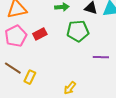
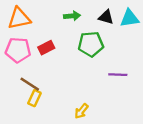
pink pentagon: (16, 36) -> (18, 50), turned 30
brown line: (13, 68) -> (30, 84), moved

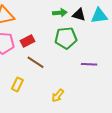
green arrow: (72, 16) -> (60, 13), moved
brown line: (30, 84) -> (36, 62), moved

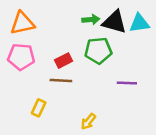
black triangle: (79, 15) -> (114, 22), size x1.5
red rectangle: (27, 41) -> (63, 61), moved
brown line: (36, 62) -> (61, 80), turned -30

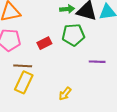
brown line: (61, 80) -> (23, 66), moved
yellow rectangle: (39, 108) -> (24, 82), size x1.5

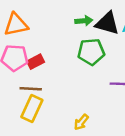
red rectangle: (44, 43) -> (36, 62), moved

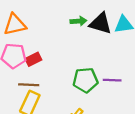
green pentagon: (91, 52) -> (85, 80), moved

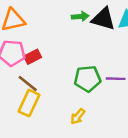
brown line: (29, 85) -> (28, 84), turned 36

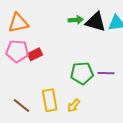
brown line: (28, 84) -> (21, 105), moved
yellow rectangle: (29, 103) -> (50, 100), moved, turned -35

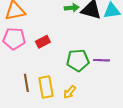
red rectangle: (35, 54) -> (43, 42), moved
brown line: (21, 105) -> (26, 83), moved, turned 42

